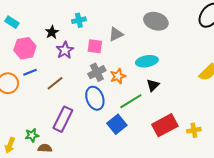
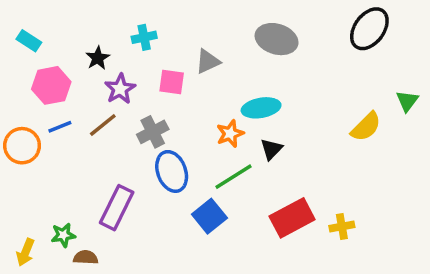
gray cross: (97, 72) -> (153, 132), moved
orange star: (118, 76) -> (230, 134), moved
brown line: (55, 83) -> (103, 125), moved

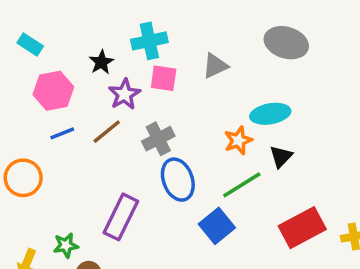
cyan cross: (144, 37) -> (149, 41), size x1.4
pink square: (172, 82) -> (164, 78), moved
orange circle: (22, 146) -> (23, 178), moved

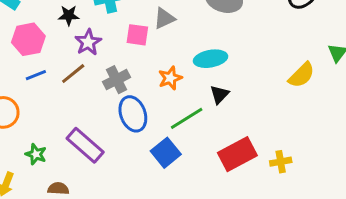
black star: (101, 62) -> (69, 15), turned 30
pink square: (164, 78) -> (137, 35), moved
orange star: (238, 140) -> (170, 78), moved
purple rectangle: (121, 217) -> (85, 145), turned -75
green star: (66, 245) -> (36, 154), moved, turned 30

